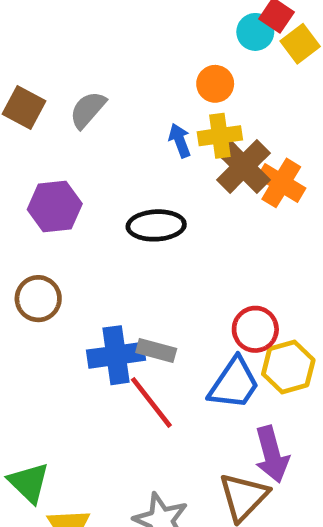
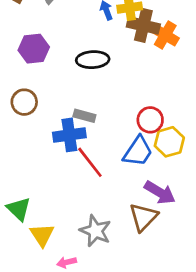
brown cross: (243, 166) -> (143, 25), turned -32
gray rectangle: (156, 351) -> (84, 116), moved
purple arrow: (272, 454) -> (160, 192), turned -44

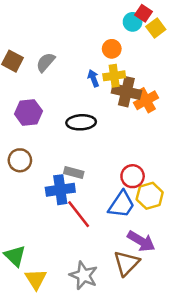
orange cross: (165, 35) -> (146, 100), turned 30

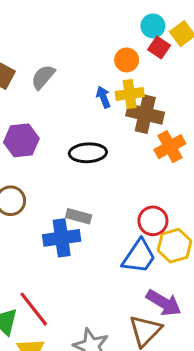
red square: (144, 13) -> (159, 48), moved
orange cross: (146, 100) -> (170, 147), moved
red line: (79, 214) -> (34, 309), moved

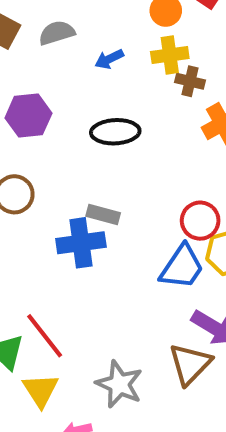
gray semicircle: (43, 77) -> (57, 33), turned 32
blue arrow: (103, 97) -> (109, 59), moved, turned -95
brown cross: (145, 114) -> (190, 81), size x0.6

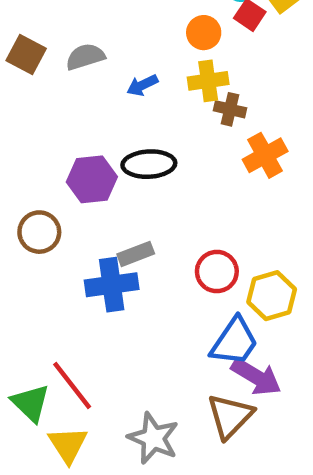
purple hexagon: (28, 116) -> (92, 179), moved
gray rectangle: (103, 215) -> (136, 254), turned -36
red circle: (200, 221) -> (217, 272), moved
blue trapezoid: (182, 267) -> (234, 342), moved

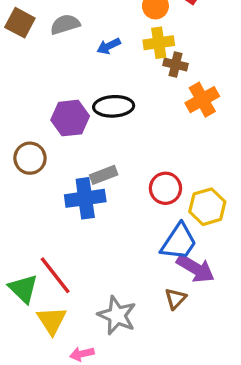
brown triangle: (230, 416) -> (175, 299), size x0.6

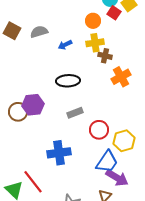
purple hexagon: (70, 118) -> (33, 105), moved
gray rectangle: (104, 175) -> (75, 113), moved
blue cross: (85, 198) -> (59, 153), moved

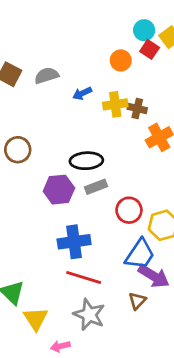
yellow cross: (95, 43) -> (115, 104), moved
black ellipse: (68, 81) -> (86, 161), moved
purple hexagon: (33, 105) -> (59, 190), moved
brown circle: (18, 112) -> (18, 150), moved
red line: (33, 182) -> (84, 277), moved, turned -35

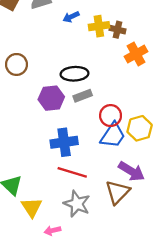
blue trapezoid: (140, 254) -> (113, 135), moved
brown triangle: (137, 301) -> (118, 192), size x1.6

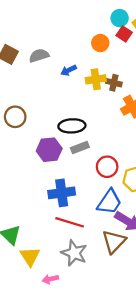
blue trapezoid: (113, 135) -> (109, 202), moved

